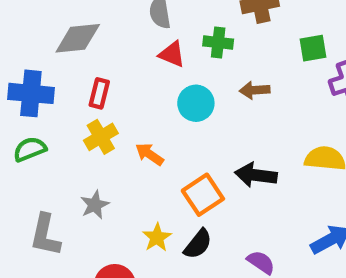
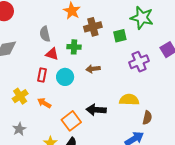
green square: (313, 48) -> (120, 36), moved
red rectangle: (99, 93) -> (42, 75), moved

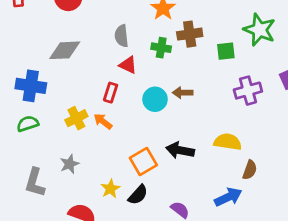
green cross: (74, 47) -> (161, 48), moved
cyan circle: (65, 77) -> (155, 99), moved
orange arrow: (44, 103) -> (103, 121), moved

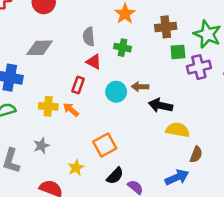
brown cross: (190, 34) -> (166, 27), moved
purple cross: (248, 91) -> (199, 67), moved
yellow cross: (76, 118) -> (48, 106), turned 30
black arrow: (180, 150) -> (160, 105), moved
black semicircle: (138, 195) -> (115, 176), moved

